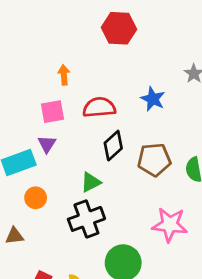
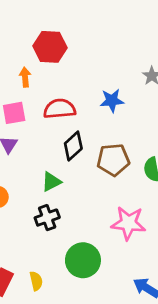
red hexagon: (119, 28) -> (50, 47), moved
blue star: (153, 99) -> (112, 101), turned -30
black cross: (86, 219) -> (47, 218), size x0.7

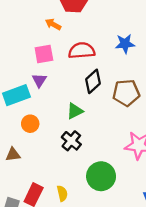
orange arrow: (25, 77) -> (53, 24), turned -56
black cross: (47, 218) -> (71, 141), turned -30

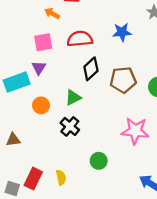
orange circle: (30, 124) -> (41, 105), moved
green circle: (101, 176) -> (99, 161), size x0.6

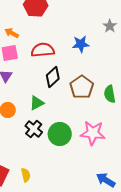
orange arrow: (52, 13) -> (12, 33), moved
brown pentagon: (123, 80) -> (82, 87), turned -30
green circle: (99, 161) -> (60, 134), moved, size x1.5

